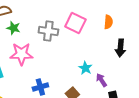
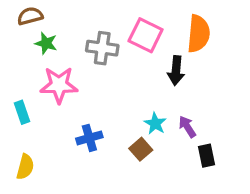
orange semicircle: (108, 22) -> (199, 34), size x1.6
black arrow: (120, 48) -> (176, 71), moved
cyan star: (85, 68) -> (155, 124), moved

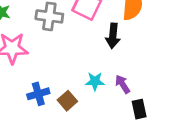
cyan star: (155, 124) -> (95, 81), turned -30
brown square: (141, 149) -> (67, 101), moved

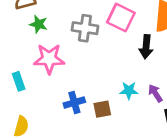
brown square: (67, 101) -> (102, 109), turned 30

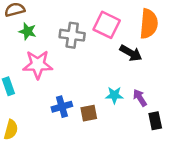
black arrow: (146, 47) -> (131, 53), turned -65

